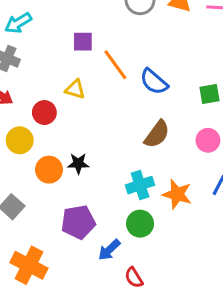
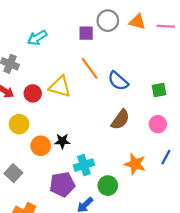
cyan arrow: (18, 23) -> (37, 38), moved
purple square: (83, 42) -> (86, 33), moved
yellow triangle: (75, 89) -> (60, 87), size x1.5
red circle: (44, 113) -> (33, 93), moved
cyan cross: (140, 185) -> (84, 165), moved

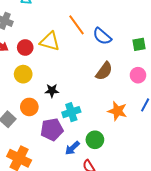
yellow circle: (19, 124) -> (23, 74), moved
orange circle: (41, 146) -> (29, 107), moved
green circle: (108, 186) -> (95, 140), moved

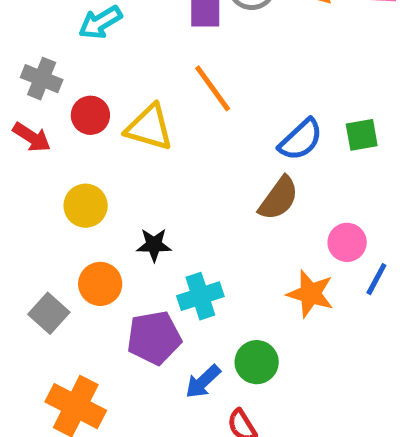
blue semicircle: (102, 36) -> (301, 140), moved, turned -84
red circle: (25, 47) -> (90, 115), moved
pink circle: (138, 75) -> (347, 242), moved

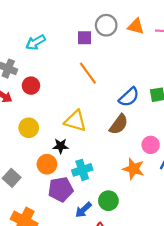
yellow triangle: (149, 127) -> (75, 121), moved
orange circle: (100, 284) -> (47, 164), moved

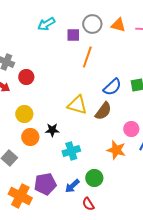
cyan arrow: (36, 42) -> (46, 24), moved
orange line: (88, 73) -> (87, 57), moved, turned 55
yellow triangle: (75, 121) -> (77, 105), moved
orange circle: (47, 164) -> (30, 137), moved
purple pentagon: (61, 189) -> (45, 184), moved

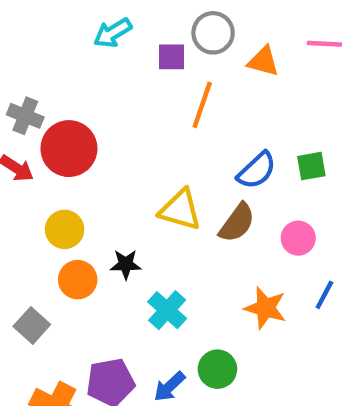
orange triangle: (118, 25) -> (263, 61), moved
red circle: (26, 77) -> (69, 149), size x1.6
pink circle: (131, 129) -> (298, 238), moved
cyan cross: (71, 151) -> (167, 310), turned -30

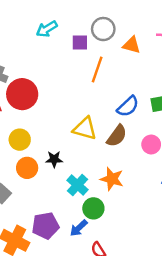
orange star: (265, 308) -> (112, 179), moved
green circle: (217, 369) -> (93, 208), moved

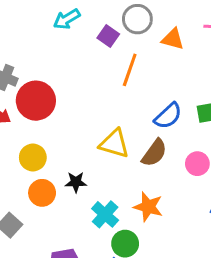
purple square: (80, 43) -> (108, 36), turned 35

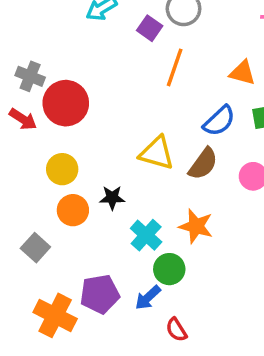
orange triangle: (173, 39) -> (242, 73), moved

